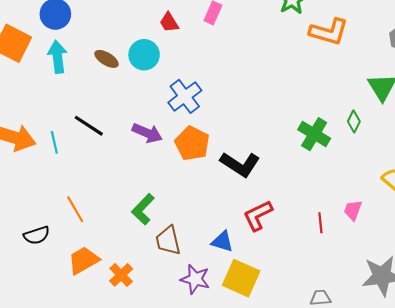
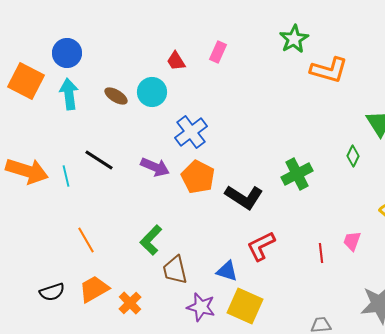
green cross: (314, 134) -> (297, 174), moved, turned 32
black semicircle: (37, 235) -> (52, 292), moved

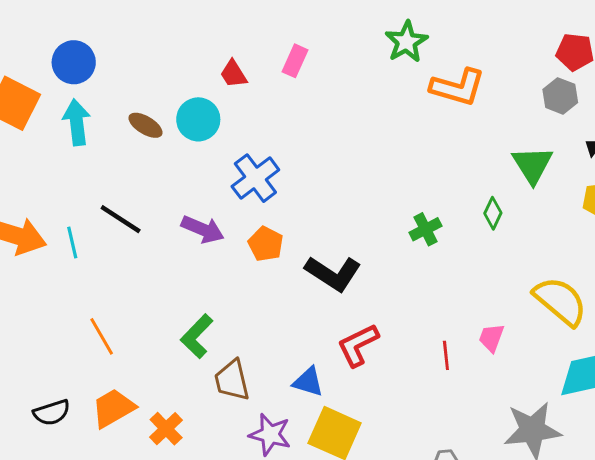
green cross: (297, 174) -> (425, 229), moved, size x0.7
orange pentagon: (198, 177) -> (266, 244), size x0.7

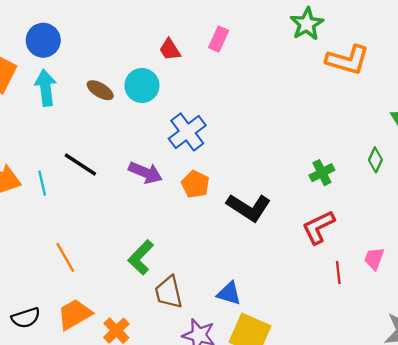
red L-shape: (358, 345) -> (318, 227), moved

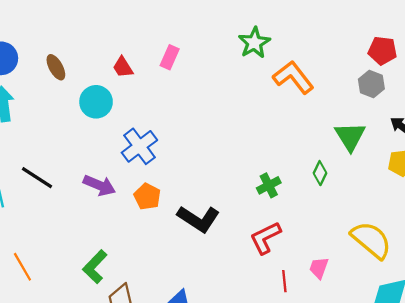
orange L-shape: (347, 60) -> (293, 77), turned -144
brown ellipse: (100, 90) -> (56, 67), moved, turned 30

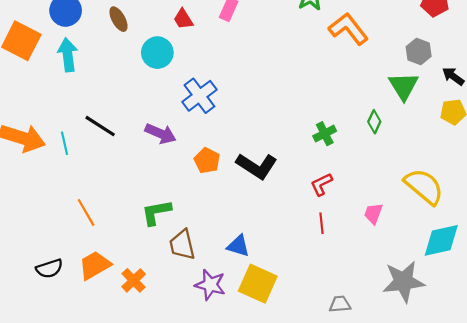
gray hexagon: (371, 84) -> (419, 52), moved
orange pentagon: (147, 197) -> (207, 161), moved
red L-shape: (265, 238) -> (321, 184), size x0.7
green L-shape: (95, 267) -> (156, 212), turned 36
red line: (284, 281) -> (321, 223), moved

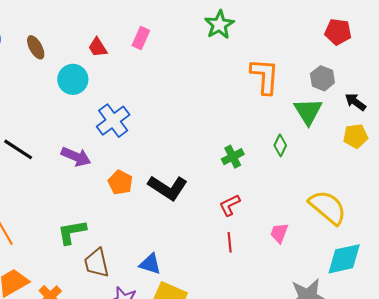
orange L-shape: (348, 29) -> (265, 76), moved, turned 42

